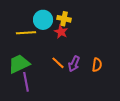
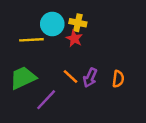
purple line: (26, 82) -> (46, 100), moved, turned 54

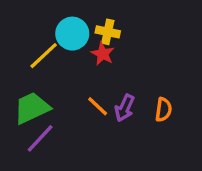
yellow line: (31, 40) -> (44, 56), turned -40
purple line: (46, 100) -> (40, 138), moved

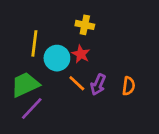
cyan circle: (72, 34) -> (57, 58), moved
red star: (103, 54) -> (81, 54), moved
yellow line: (44, 56) -> (34, 43), turned -40

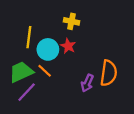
orange line: (77, 83) -> (45, 71), moved
purple arrow: (98, 85) -> (87, 83), moved
orange semicircle: (129, 86) -> (109, 73), size x1.6

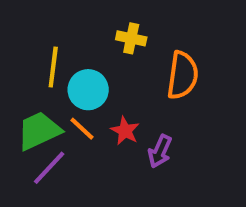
red star: (68, 46) -> (125, 131), moved
orange semicircle: (109, 73) -> (183, 75), moved

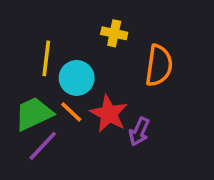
red star: (125, 131) -> (109, 114), size x1.5

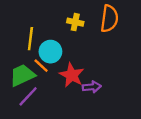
orange semicircle: (159, 65) -> (109, 19), moved
orange line: (71, 112) -> (41, 66), moved
purple arrow: (139, 132) -> (92, 87), turned -120

